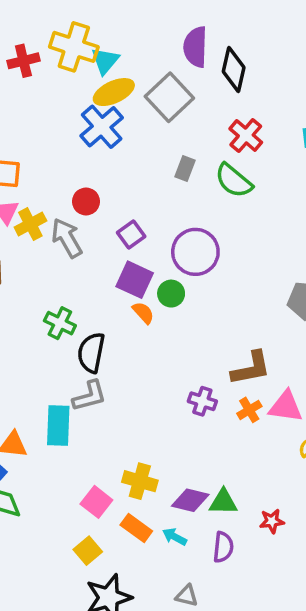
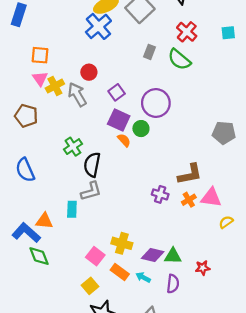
green cross: (60, 323) -> (73, 147), turned 30
cyan rectangle: (58, 426) -> (72, 209), size x0.7

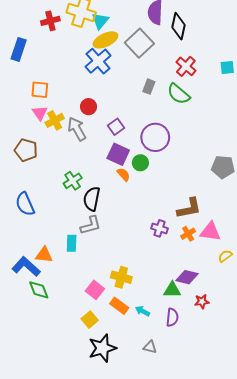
purple diamond: (153, 255) -> (187, 277), moved

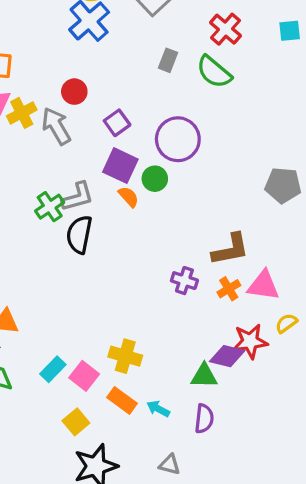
gray L-shape: (91, 225) -> (78, 197), moved
cyan rectangle: (72, 243) -> (53, 369), moved, turned 42
red star: (202, 302) -> (250, 341), moved, size x1.5

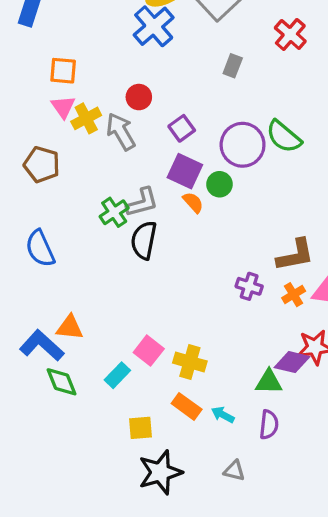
green semicircle: (214, 72) -> (284, 137), moved
pink square: (84, 376) -> (149, 351), moved
yellow square: (76, 422) -> (140, 428), turned 35

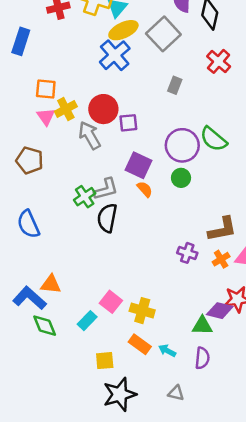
red circle: (139, 97) -> (103, 109), size x1.5
yellow cross: (86, 118) -> (66, 109), moved
purple square: (182, 128) -> (128, 123), moved, turned 30
green circle: (220, 184) -> (181, 178), moved

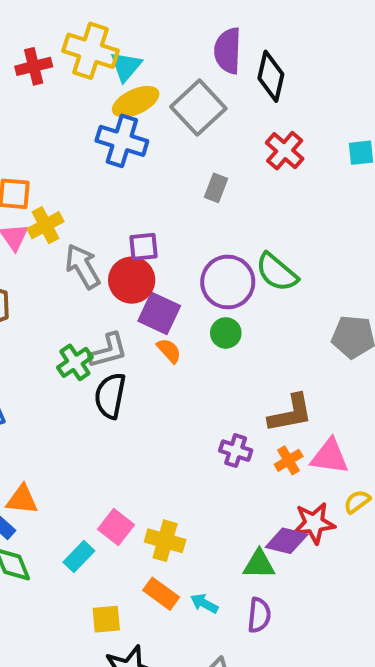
blue cross: (115, 55) -> (122, 141), turned -32
red circle: (103, 109) -> (132, 280), moved

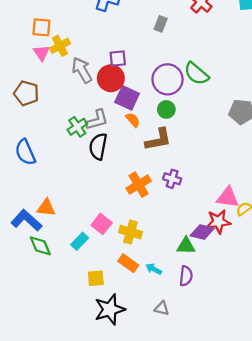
brown L-shape: (290, 413) -> (158, 139), moved
pink triangle: (330, 456) -> (228, 197), moved
orange cross: (289, 460) -> (139, 185), moved, size x1.5

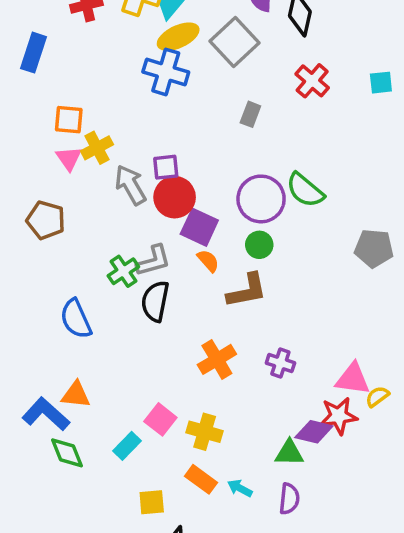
purple square: (118, 59) -> (166, 167), moved
blue semicircle: (25, 152) -> (76, 319), moved
purple cross: (172, 179) -> (280, 363), moved

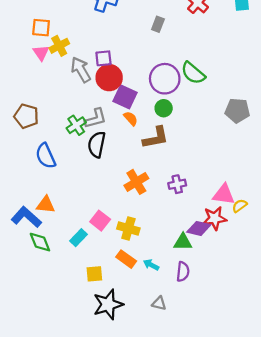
brown pentagon: (46, 220) -> (26, 116), moved
purple cross: (280, 363) -> (177, 184), turned -30

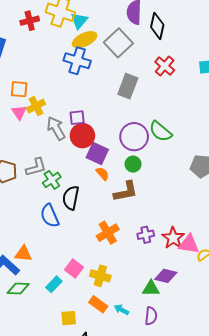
gray rectangle: (158, 24) -> (128, 86), size x1.6
gray L-shape: (96, 118) -> (36, 167), moved
blue semicircle: (46, 156) -> (50, 216), moved
red star: (215, 218) -> (173, 238), moved, turned -30
green diamond: (40, 242) -> (18, 289), turned -65

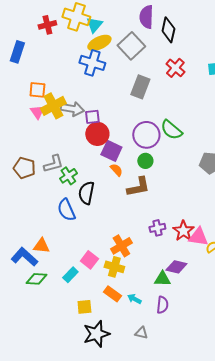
yellow cross: (36, 106) -> (53, 106), size x1.4
gray arrow: (56, 128) -> (72, 109), moved, turned 130
orange cross: (108, 233) -> (121, 246), moved

